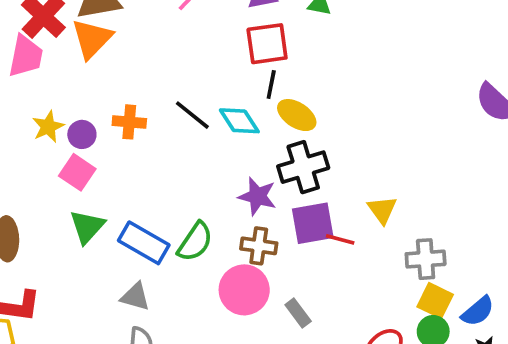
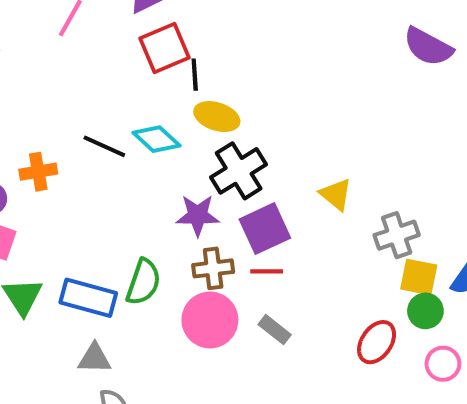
black line: (271, 84) -> (195, 75), moved
red line: (340, 239) -> (267, 271), moved

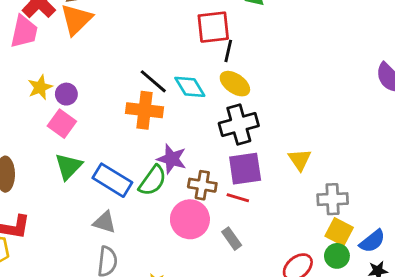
orange cross: (38, 172) -> (145, 110), moved, size x1.4
purple star: (198, 215) -> (172, 159), moved

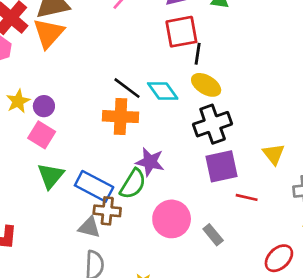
brown cross: (202, 185) -> (107, 211), moved
red line: (238, 198) -> (247, 197), moved

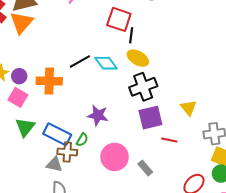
red square: (181, 32) -> (119, 19), turned 30
black line: (127, 88) -> (80, 62), turned -65
orange cross: (121, 117) -> (49, 81), moved
green semicircle: (133, 184) -> (82, 140), moved, size x0.6

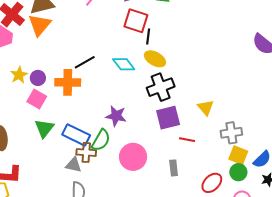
black line: (80, 62) -> (85, 62), moved
green semicircle: (82, 140) -> (101, 140), size x1.6
gray rectangle: (145, 168) -> (174, 168), moved, turned 35

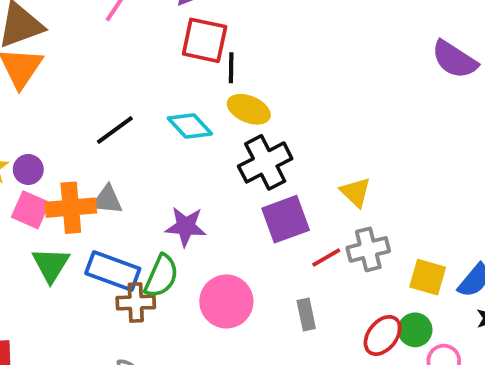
orange cross: (68, 82) -> (71, 208), moved
gray cross: (231, 133) -> (368, 249), moved
red line: (187, 140) -> (326, 257), turned -35
gray triangle: (74, 165) -> (107, 200), moved
green circle: (238, 172) -> (415, 330), moved

